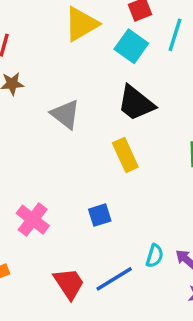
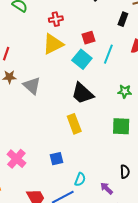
gray triangle: (65, 114) -> (32, 86), moved
cyan semicircle: (155, 256) -> (80, 179), moved

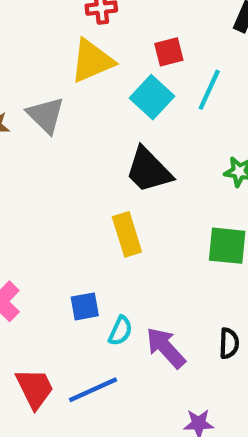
gray triangle: (32, 86) -> (46, 115), moved
cyan semicircle: (80, 179) -> (120, 331), moved
purple arrow: (107, 188) -> (166, 348), moved, size x1.5

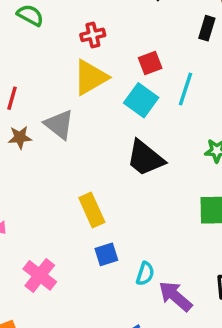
yellow rectangle: (127, 234) -> (92, 210), moved
blue square: (85, 306) -> (106, 254), moved
cyan semicircle: (120, 331) -> (145, 274), moved

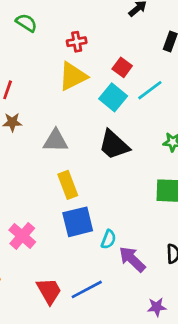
red square: (150, 63) -> (122, 67), turned -36
cyan line: (185, 89) -> (150, 90), turned 32
gray triangle: (59, 124) -> (56, 141), moved, turned -40
blue square: (106, 254) -> (78, 222), size x1.6

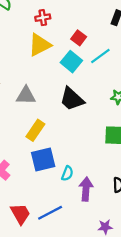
yellow rectangle: (68, 185) -> (35, 130), turned 55
purple arrow: (132, 259) -> (86, 189), turned 50

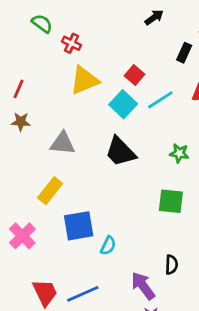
red cross: (43, 18) -> (72, 43), moved, turned 32
yellow rectangle: (35, 130) -> (50, 191), moved
purple arrow: (86, 189) -> (143, 286), moved, turned -45

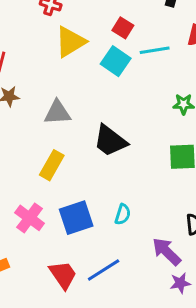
cyan line: (160, 100) -> (155, 50), turned 32
black trapezoid: (120, 152) -> (110, 141), moved
blue square: (79, 226) -> (76, 218), moved

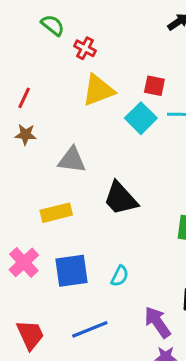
red square: (123, 28) -> (154, 86), turned -30
yellow rectangle: (52, 165) -> (56, 213), turned 36
red trapezoid: (63, 275) -> (30, 335), moved

